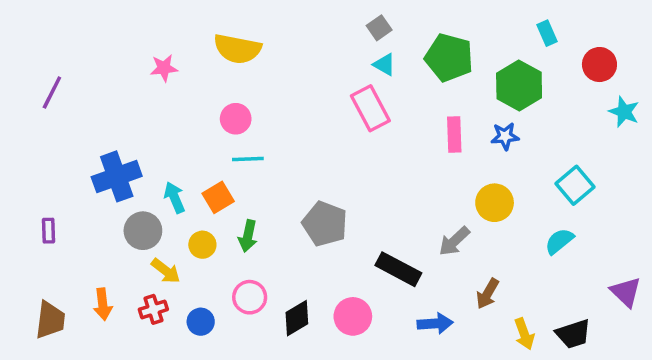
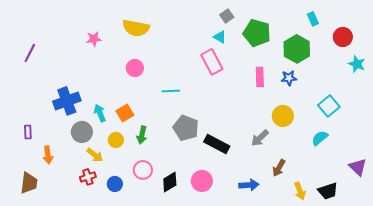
gray square: (379, 28) -> (227, 16), moved
cyan line: (248, 159) -> (171, 91), moved
black rectangle: (398, 269) -> (217, 144), moved
orange arrow: (103, 304) -> (48, 155), moved

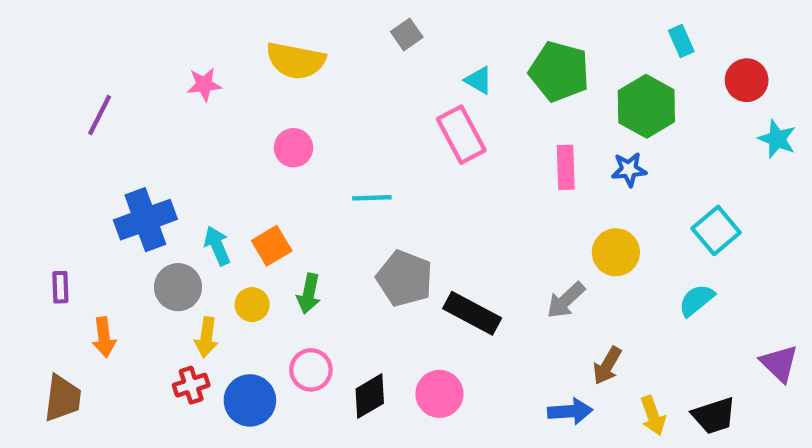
gray square: (227, 16) -> (407, 34), moved
purple line: (30, 53) -> (100, 115), moved
yellow arrow: (95, 155) -> (206, 337), turned 60
blue circle: (115, 184) -> (250, 400), size x1.5
blue arrow: (249, 185) -> (570, 411), moved

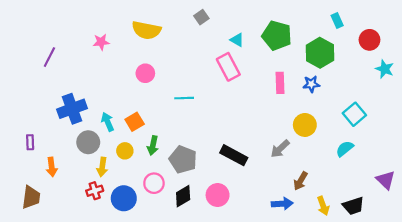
gray pentagon: (405, 278) -> (183, 159), moved

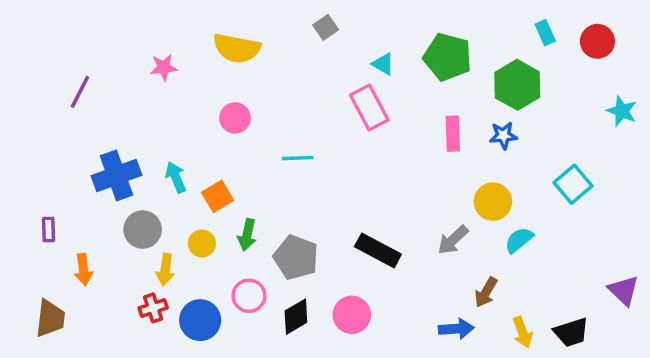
red circle: (369, 40) -> (597, 41), moved
cyan arrow: (108, 122) -> (176, 177), moved
cyan semicircle: (345, 149) -> (519, 240), moved

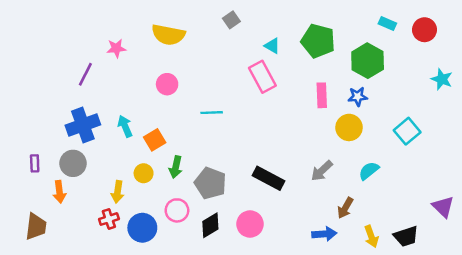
cyan rectangle: (545, 33) -> (387, 24), turned -42
purple line: (80, 92) -> (85, 74), moved
yellow circle: (493, 202) -> (349, 127), moved
gray circle: (143, 230) -> (73, 163), moved

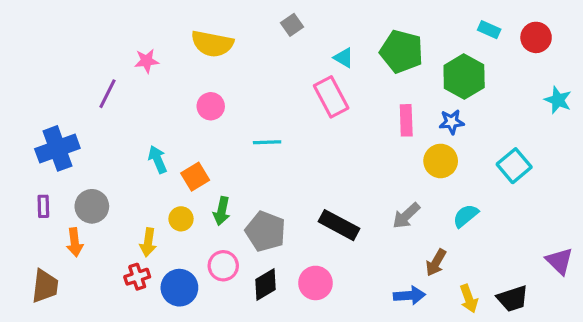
blue cross: (83, 125) -> (57, 148), moved

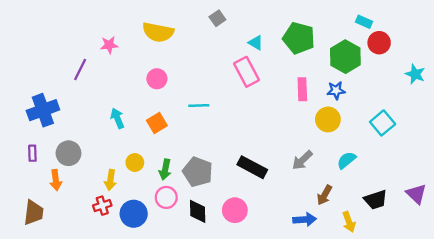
red circle: (536, 37) -> (379, 43), moved
orange square: (195, 177) -> (157, 123), moved
green arrow: (222, 211) -> (165, 169), moved
black diamond: (265, 285) -> (198, 211), turned -60
black trapezoid: (513, 299) -> (376, 200), moved

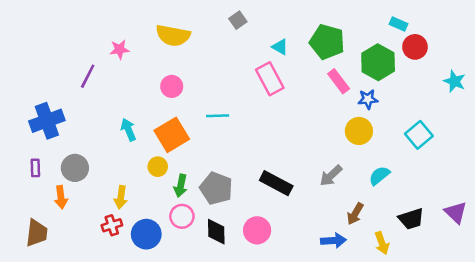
pink rectangle: (302, 89) -> (339, 81), moved, turned -35
orange square: (157, 123) -> (172, 135), size x1.5
yellow circle: (135, 163) -> (158, 167), moved

